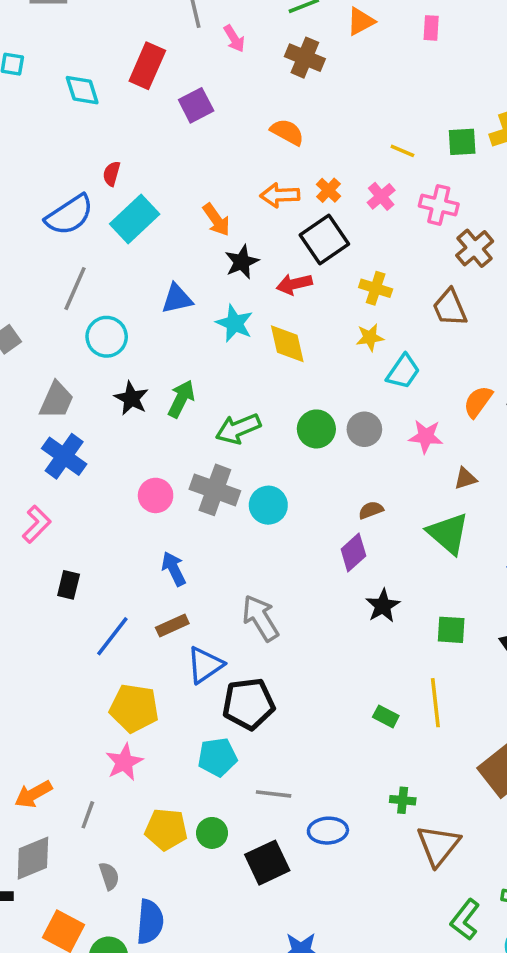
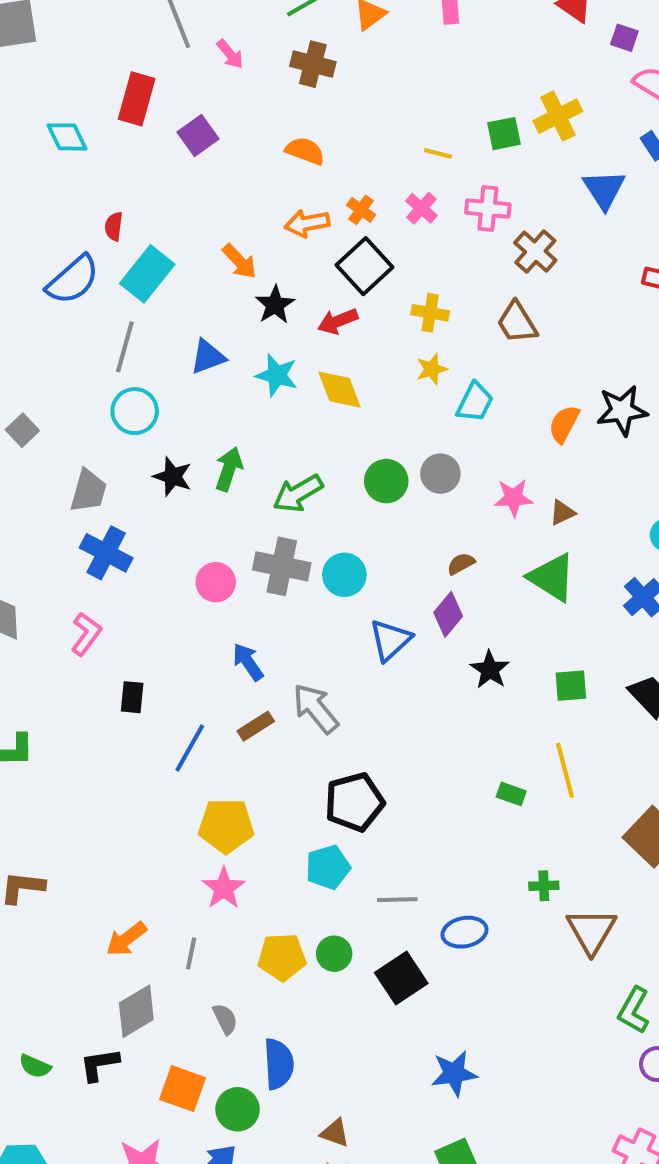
gray line: (75, 289) -> (125, 347), moved
pink star: (426, 436) -> (514, 498), moved
gray arrow: (260, 618) -> (316, 708), moved
blue triangle: (205, 665) -> (390, 640), moved

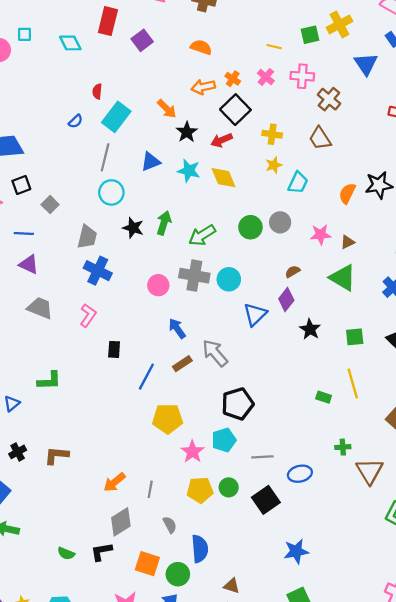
blue semicircle: (73, 280) -> (76, 121), size x0.5
pink star: (224, 888) -> (192, 452), moved

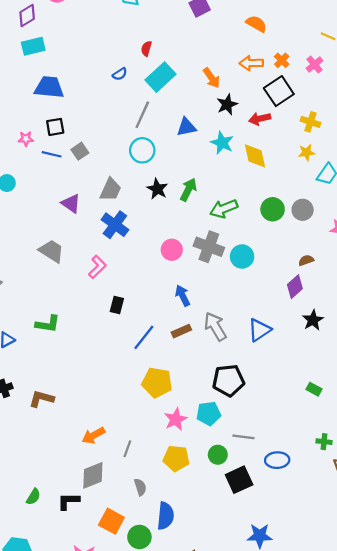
blue line: (24, 234) -> (52, 154), moved
purple triangle: (29, 264) -> (71, 203), moved
blue triangle: (255, 314) -> (259, 330), moved
green circle: (229, 487) -> (218, 455), moved
green semicircle: (66, 553) -> (33, 497), turned -91

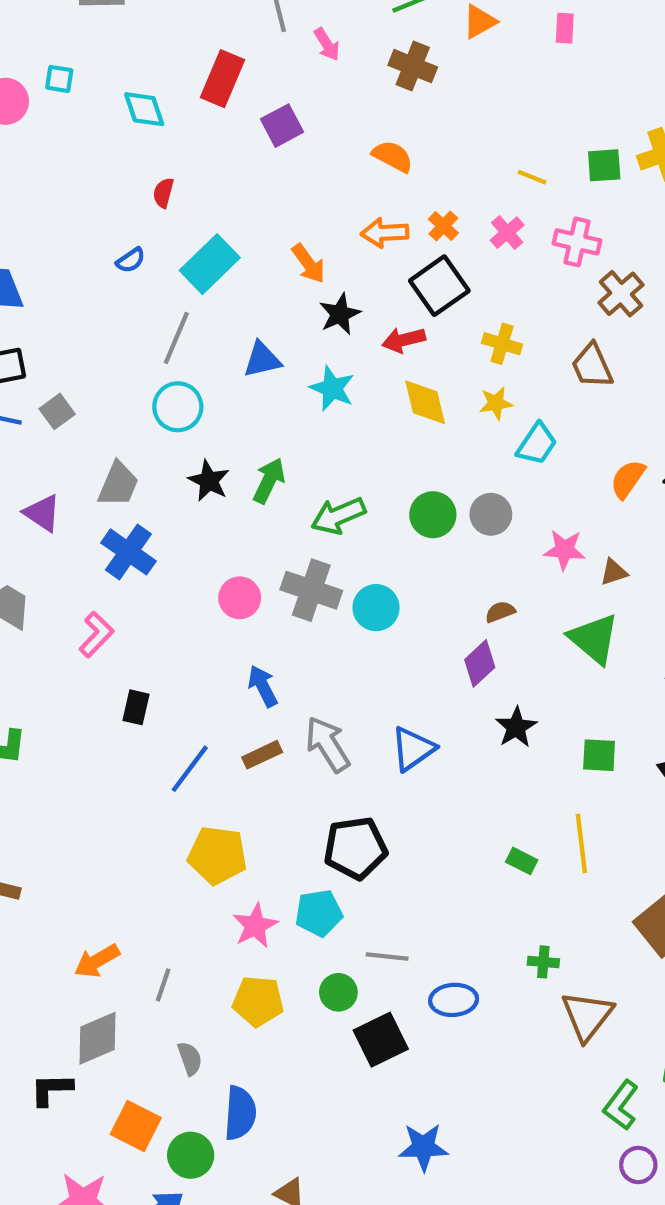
red semicircle: (146, 49) -> (163, 193), moved
yellow diamond: (255, 156) -> (425, 402), moved

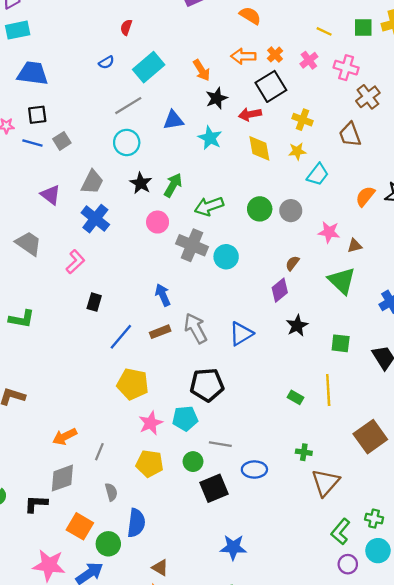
gray line: (176, 338) -> (128, 106), turned 32
pink circle: (240, 598) -> (158, 222), moved
brown semicircle: (500, 612) -> (292, 263), turned -35

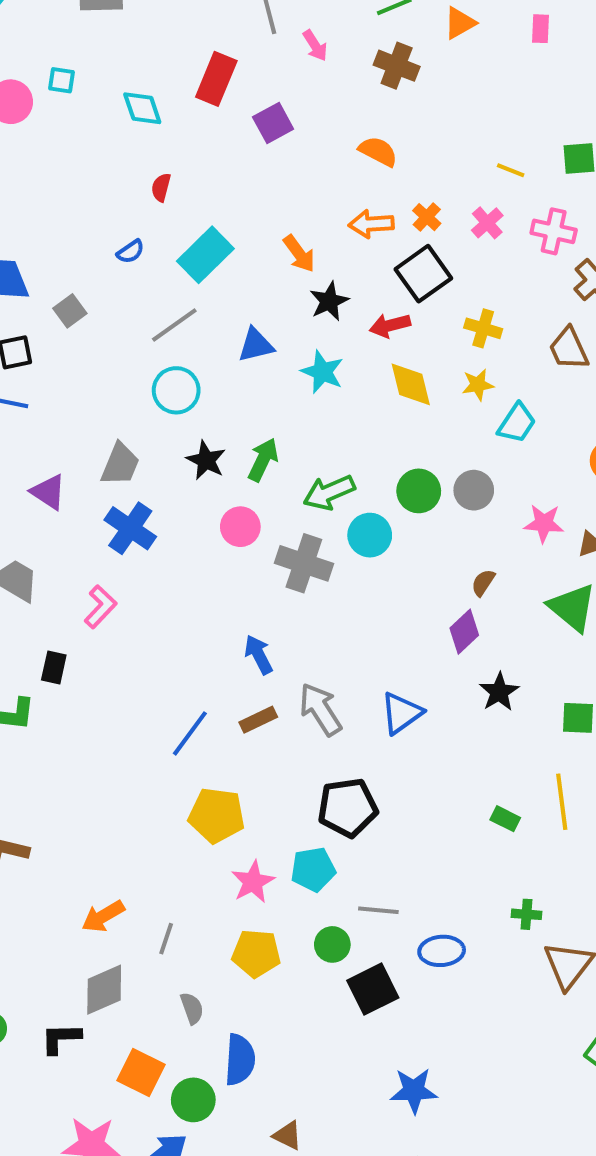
gray square: (62, 141) -> (70, 311), moved
cyan circle: (226, 257) -> (370, 535), moved
black rectangle: (94, 302) -> (54, 667), moved

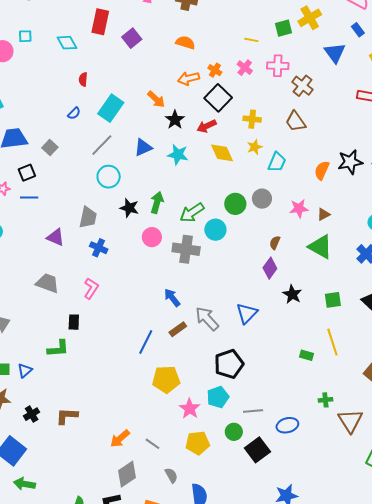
blue cross: (130, 528) -> (99, 248), size x0.7
gray line: (166, 939) -> (153, 444), turned -63

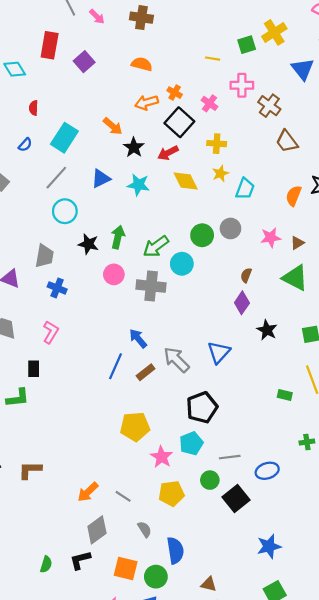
pink cross: (245, 68) -> (209, 103), moved
brown trapezoid: (296, 121) -> (287, 141), moved
blue line: (146, 342) -> (116, 366), moved

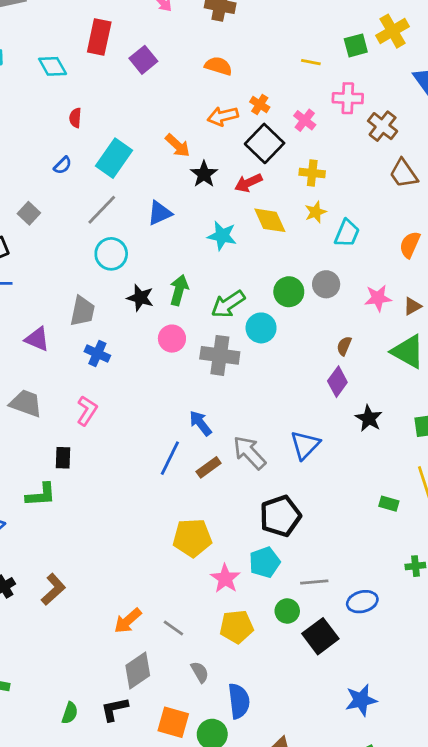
cyan star: (138, 185) -> (222, 236), moved
brown L-shape: (30, 470) -> (53, 589), turned 135

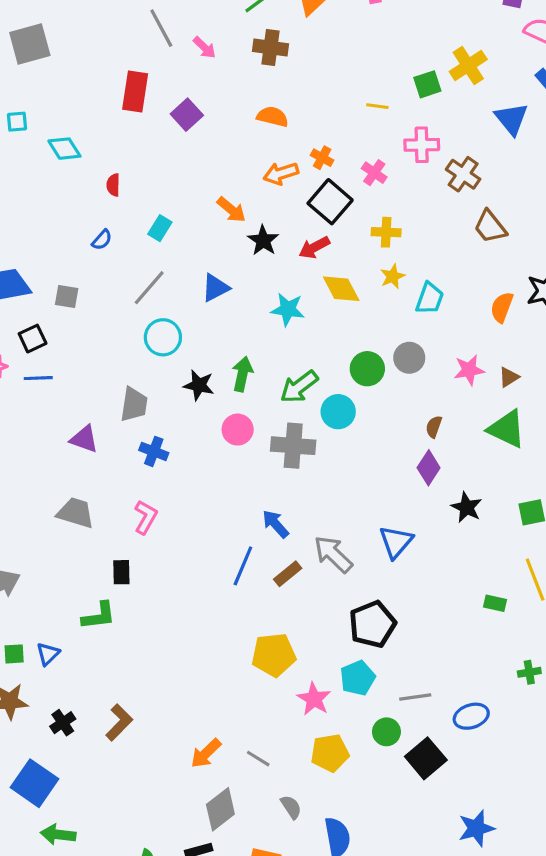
cyan diamond: (53, 66) -> (64, 149), moved
cyan rectangle: (114, 158) -> (160, 228), size x0.6
gray square: (29, 213) -> (67, 297), turned -30

